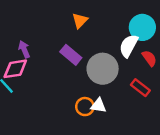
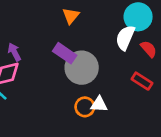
gray circle: (103, 69) -> (82, 68), moved

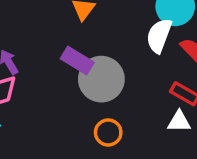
white triangle: (99, 104) -> (179, 122), moved

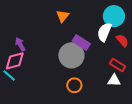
purple rectangle: (77, 61) -> (81, 42), moved

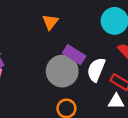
white semicircle: (104, 32) -> (96, 70), moved

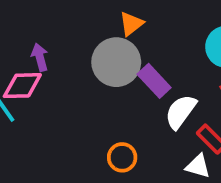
gray circle: (62, 71) -> (116, 62), moved

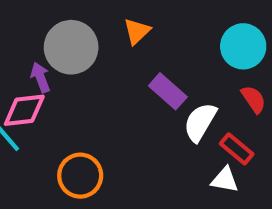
gray circle: (116, 62) -> (71, 47), moved
orange circle: (122, 157) -> (80, 176), moved, size x1.4

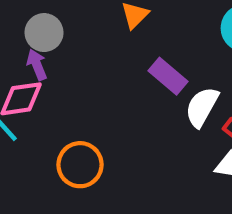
gray circle: (71, 47) -> (44, 33), moved, size x0.7

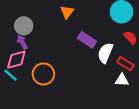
orange circle: (80, 165) -> (43, 74), moved

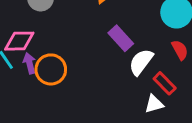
purple arrow: (22, 42) -> (29, 63), moved
white triangle: (122, 80) -> (154, 104), turned -32

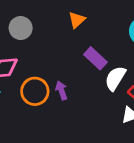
purple arrow: (29, 63) -> (61, 90), moved

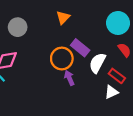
purple arrow: (61, 90) -> (69, 78), moved
orange circle: (35, 91) -> (62, 59), moved

